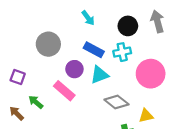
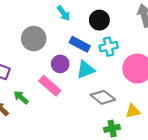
cyan arrow: (88, 18) -> (64, 13), moved
black circle: (128, 26) -> (99, 20), moved

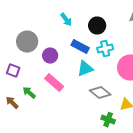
gray circle: (34, 39) -> (27, 42), moved
purple circle: (60, 64) -> (50, 56), moved
green cross: (112, 128) -> (108, 120), turned 32

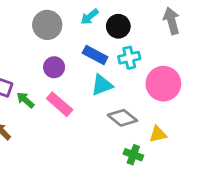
cyan arrow: (66, 20) -> (90, 17), moved, turned 88
gray circle: (27, 42) -> (47, 25), moved
green arrow: (29, 93) -> (25, 100), moved

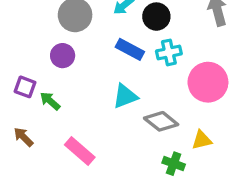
purple circle: (54, 67) -> (63, 56), moved
cyan triangle: (102, 85) -> (125, 96), moved
pink rectangle: (60, 104) -> (80, 151), moved

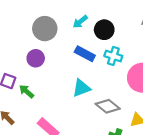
cyan cross: (169, 52) -> (113, 56), turned 30

